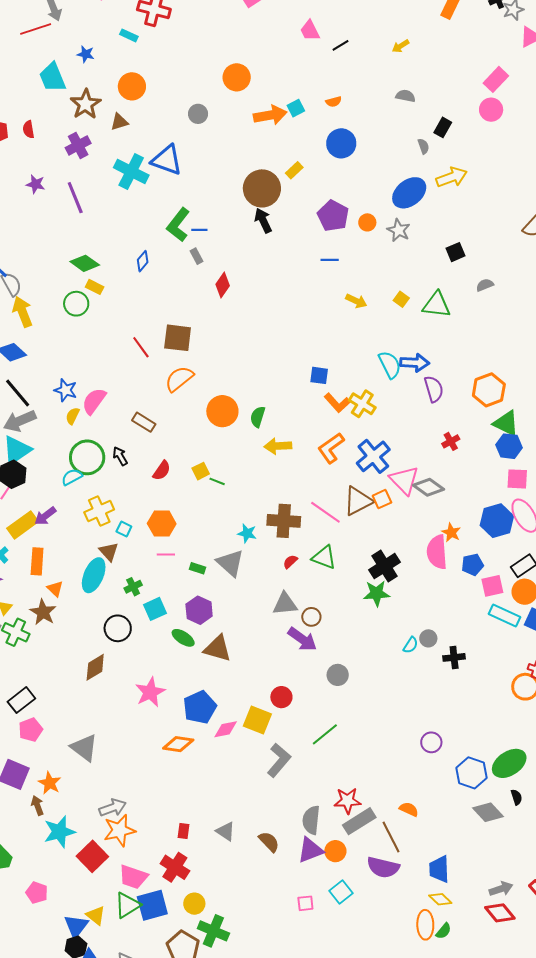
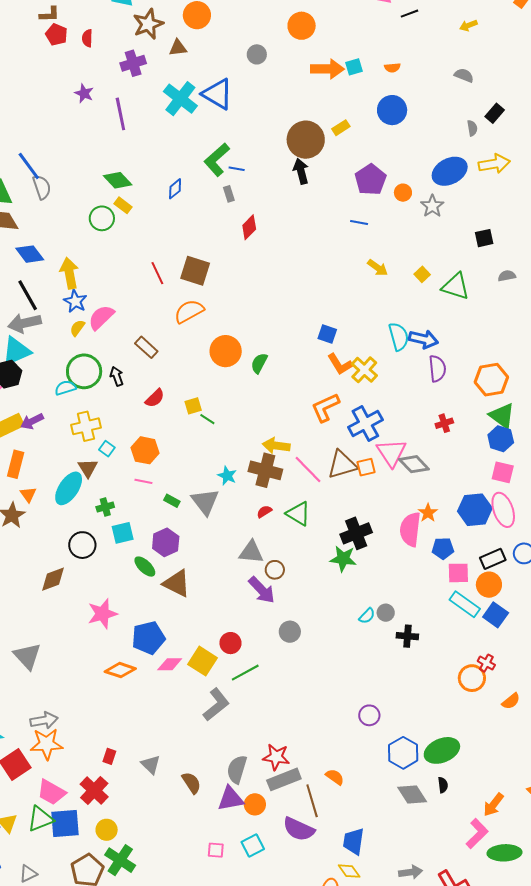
yellow arrow: (22, 312) -> (69, 273), moved
yellow arrow: (278, 446) -> (276, 446), moved
green line: (325, 734) -> (245, 673), moved

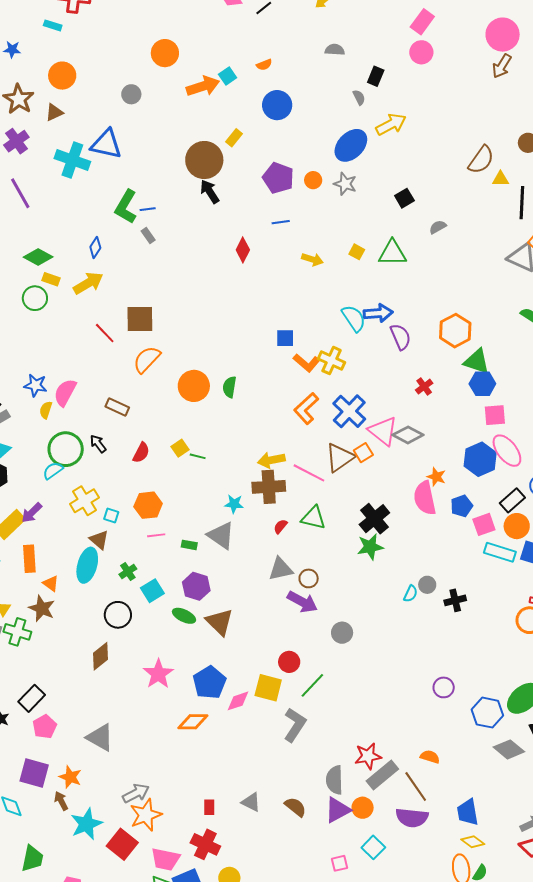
red diamond: (249, 227) -> (243, 250), moved
yellow arrow: (69, 273) -> (88, 283), moved, turned 88
brown triangle: (177, 583) -> (220, 622), turned 36

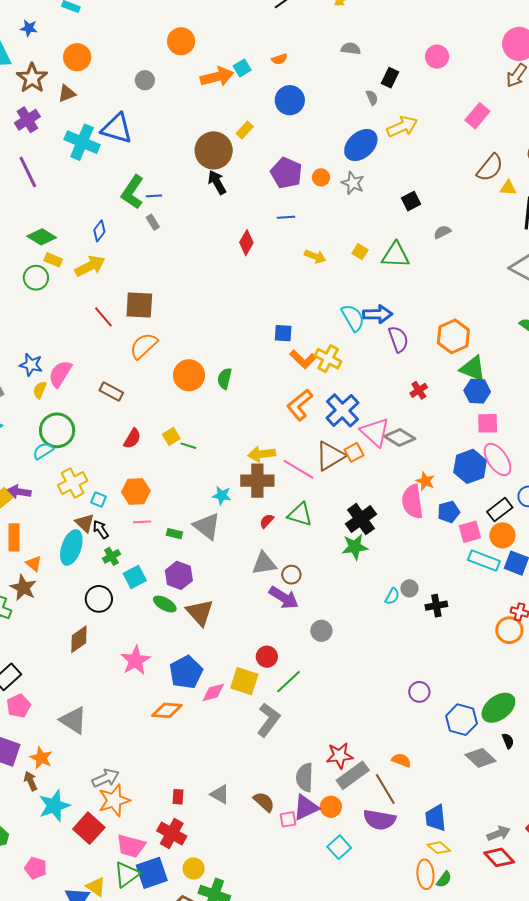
pink rectangle: (422, 22) -> (477, 116), moved
black arrow: (98, 444) -> (101, 529), moved
purple arrow: (32, 513) -> (19, 492), turned 50
pink square: (339, 863) -> (288, 819), moved

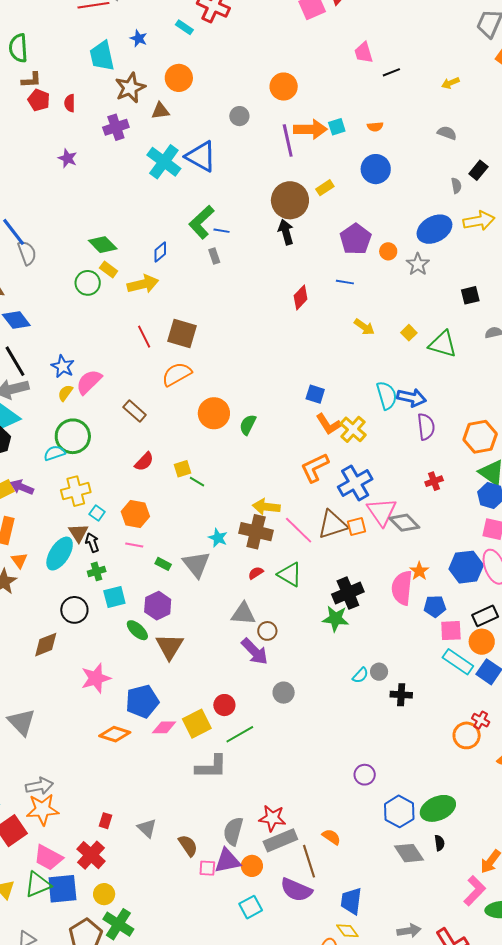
purple line: (28, 172) -> (288, 140), moved
yellow square: (244, 681) -> (197, 724), turned 32
gray L-shape: (268, 720) -> (211, 767), turned 40

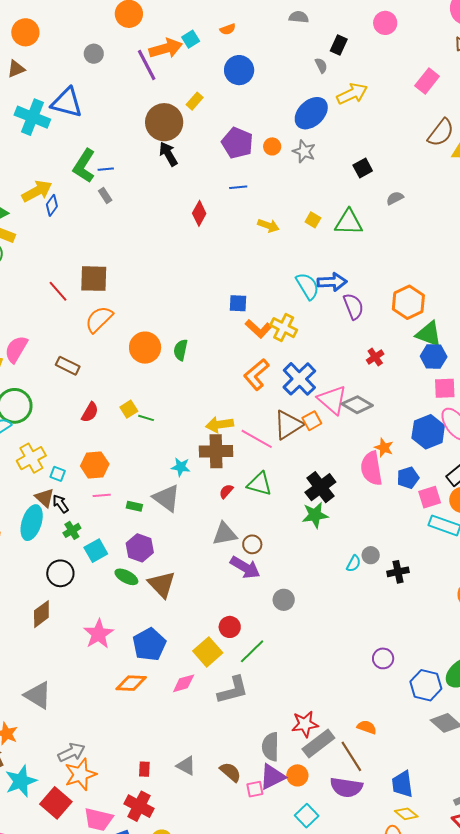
yellow arrow: (143, 284) -> (37, 191), moved
pink diamond: (164, 727) -> (184, 683), moved

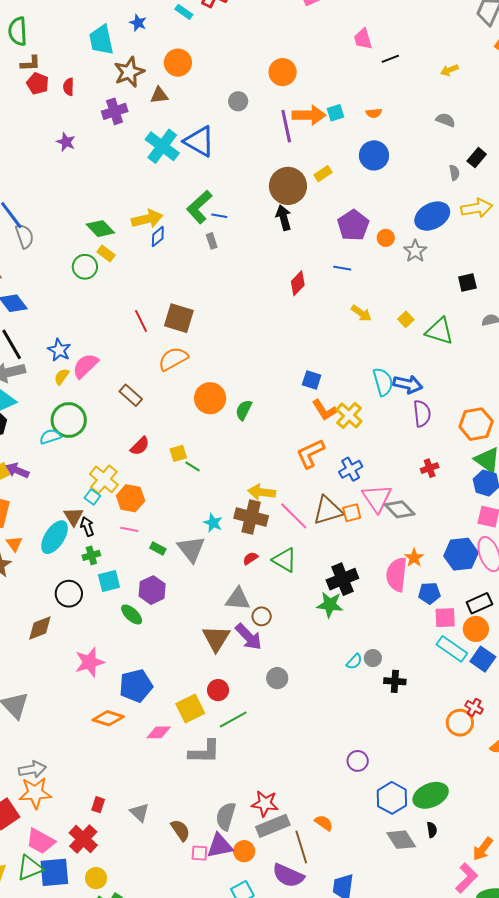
blue cross: (299, 379) -> (351, 469), size x0.7
yellow cross: (31, 458) -> (104, 479), moved, turned -36
brown triangle: (162, 584) -> (216, 638), moved

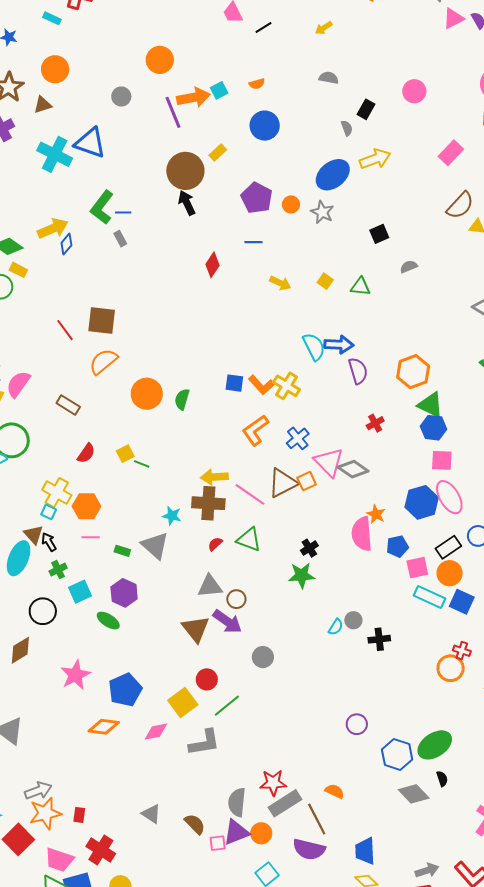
green triangle: (439, 331) -> (360, 287), size x0.7
blue square: (312, 380) -> (234, 383), moved
black cross: (342, 579) -> (309, 548), size x0.6
red rectangle: (98, 805) -> (79, 815), moved

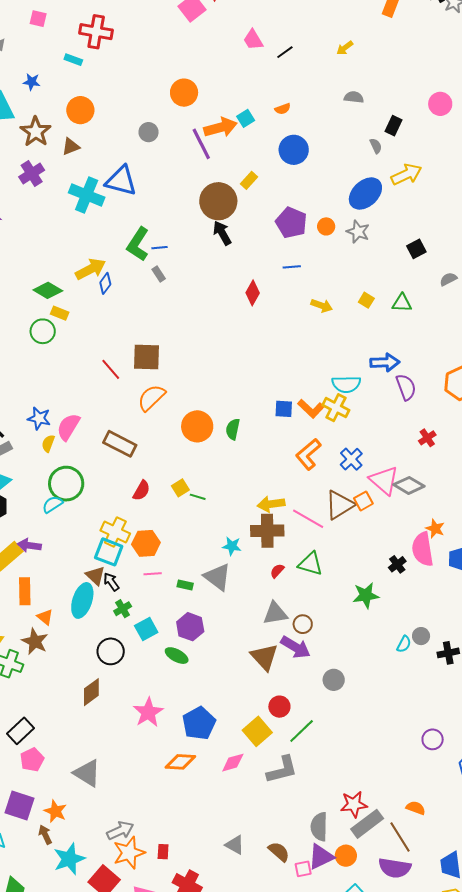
cyan semicircle: (314, 347) -> (346, 384), moved, turned 120
brown rectangle: (68, 405) -> (120, 444), size x1.4
cyan square: (49, 512) -> (109, 552), size x1.8
black cross: (309, 548) -> (397, 564), moved

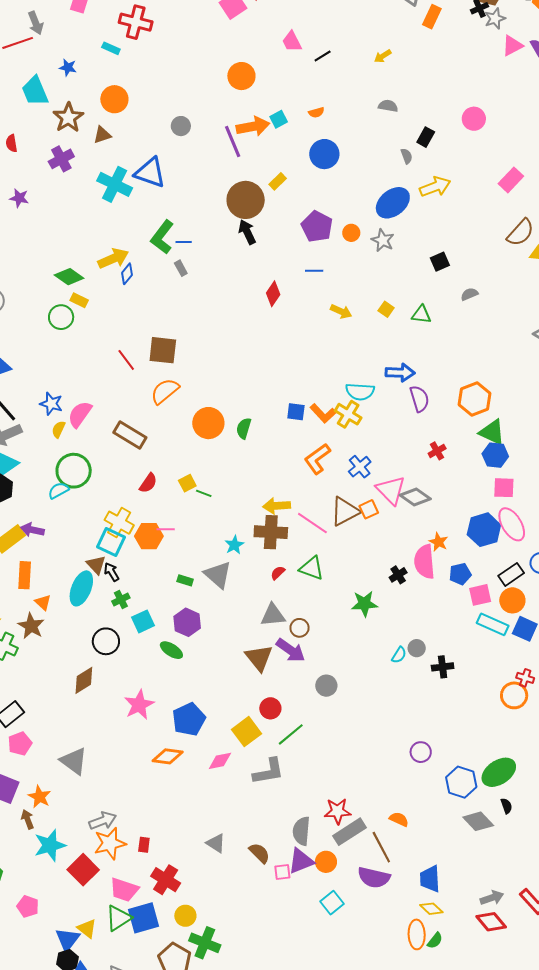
orange circle: (184, 93) -> (241, 76), moved
cyan star: (232, 546) -> (234, 545), turned 30
pink line: (153, 574) -> (166, 529), moved

